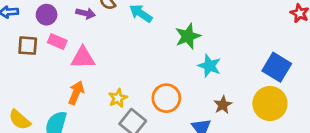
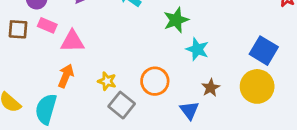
yellow star: (118, 98) -> (107, 81), turned -30

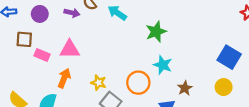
pink rectangle: (47, 25) -> (42, 55), moved
cyan star: (197, 49) -> (163, 65), moved
yellow circle: (257, 86) -> (224, 87), size x0.6

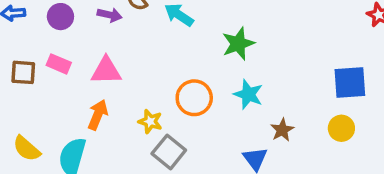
brown square: (24, 39) -> (23, 72), moved
pink rectangle: (42, 55) -> (59, 64), moved
blue square: (229, 57) -> (350, 83), turned -35
orange circle: (138, 83) -> (194, 98), moved

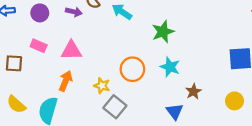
brown square: (23, 72) -> (14, 63), moved
yellow circle: (341, 128) -> (235, 101), moved

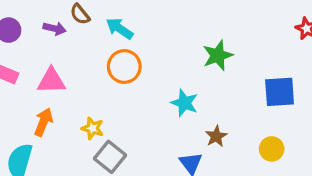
green star: (163, 32) -> (218, 55), moved
orange circle: (132, 69) -> (124, 67), moved

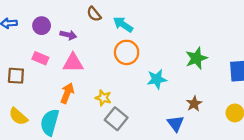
purple arrow: (55, 28) -> (68, 35), moved
green star: (218, 55) -> (196, 58), moved
cyan star: (184, 103) -> (157, 79), moved, turned -30

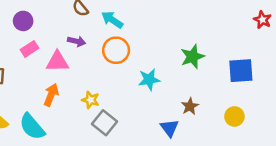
purple arrow: (68, 35) -> (77, 41), moved
pink rectangle: (40, 58) -> (29, 49), moved, turned -56
cyan semicircle: (50, 122) -> (32, 127), turned -56

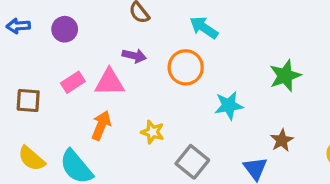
cyan arrow: (112, 20) -> (204, 28), moved
pink rectangle: (29, 49) -> (73, 82), moved
gray square: (105, 123) -> (192, 162), moved

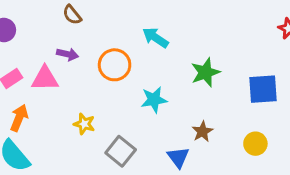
cyan arrow: (204, 28) -> (155, 38), moved
orange arrow: (101, 125) -> (19, 118), moved

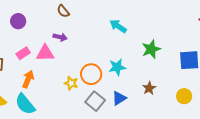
orange circle: (115, 65) -> (91, 74), moved
blue triangle: (178, 157) -> (119, 98), moved, turned 35

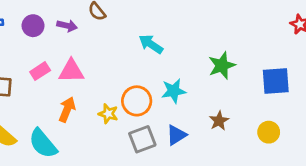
cyan arrow: (118, 26) -> (151, 44), moved
purple arrow: (60, 37) -> (67, 26), moved
orange arrow: (28, 79) -> (67, 109), moved
gray square: (95, 101) -> (142, 139), turned 30

